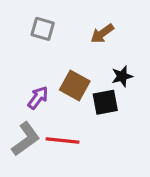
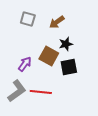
brown arrow: (102, 33) -> (57, 22), moved
black star: (122, 76) -> (66, 44), moved

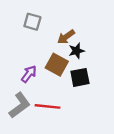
brown arrow: (57, 22) -> (66, 37), moved

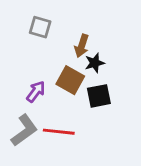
brown arrow: (66, 37) -> (82, 46), turned -36

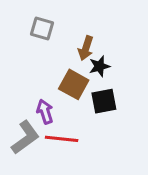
purple arrow: (36, 92) -> (45, 112), moved, turned -55

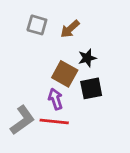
brown arrow: (86, 48) -> (70, 29), moved, turned 30
purple arrow: (45, 112) -> (55, 99), moved

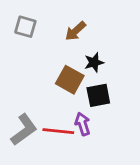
gray square: (37, 25) -> (25, 27), moved
purple arrow: (55, 99) -> (83, 124), moved

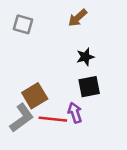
brown arrow: (75, 31) -> (78, 18), moved
brown square: (70, 80) -> (35, 96), moved, turned 30

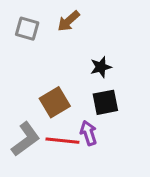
brown arrow: (78, 18) -> (69, 21), moved
brown square: (35, 96) -> (55, 102), moved

